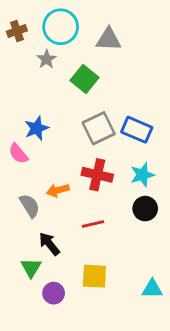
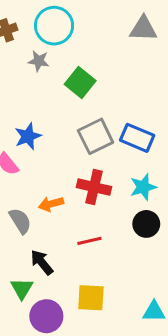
gray triangle: (109, 39) -> (143, 29), moved
gray star: (47, 59) -> (39, 61), turned -30
purple circle: (54, 293) -> (46, 316), size x1.4

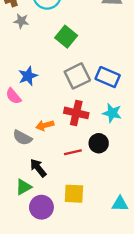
gray star: (39, 61) -> (21, 21), moved
cyan star: (143, 187) -> (112, 113), turned 30
gray semicircle: (20, 221) -> (22, 138), turned 150
black circle: (146, 224) -> (99, 143), moved
green triangle: (22, 289) -> (24, 187), turned 30

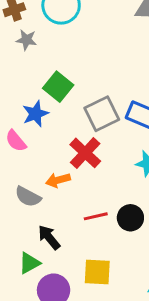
green square: (66, 37) -> (58, 87), moved
red cross: (76, 113) -> (85, 153), moved, turned 30
black circle: (99, 143) -> (130, 218), moved

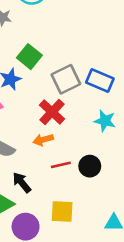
orange arrow: (58, 180) -> (43, 140), moved

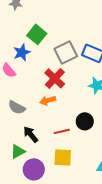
red line: (61, 165) -> (62, 131), moved

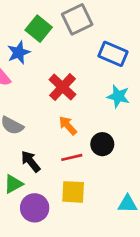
gray square: (66, 52) -> (77, 19), moved
orange arrow: (48, 100) -> (68, 126), moved, turned 63

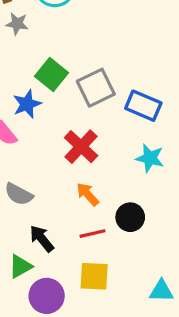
gray square: (77, 19) -> (96, 88), moved

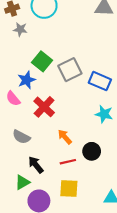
red cross: (81, 147) -> (44, 107), moved

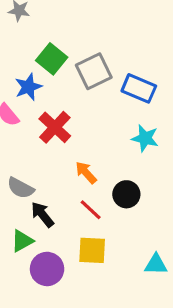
gray semicircle: (21, 137) -> (21, 188), moved
red line: (68, 162) -> (91, 210), turned 56

